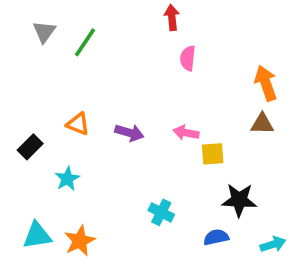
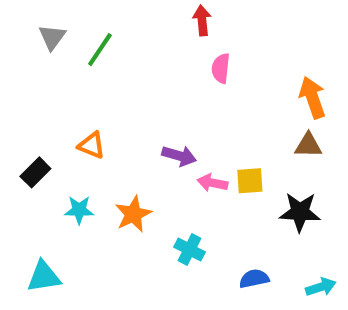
purple arrow: (129, 133) -> (179, 156), moved
pink arrow: (186, 133) -> (212, 183), moved
cyan star: (67, 179) -> (79, 210), turned 30
black star: (239, 200) -> (300, 212), moved
orange star: (80, 241) -> (133, 214), moved

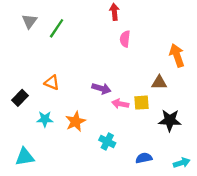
brown triangle: (308, 145) -> (159, 83), moved

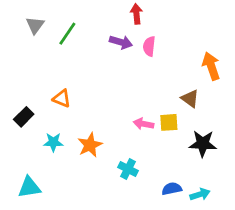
brown triangle: (159, 83) -> (190, 98), turned 35
purple arrow: (101, 88) -> (121, 42), moved
cyan arrow: (182, 163) -> (200, 194), moved

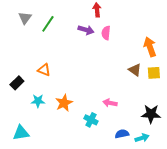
yellow square: (169, 122) -> (154, 73), moved
pink arrow: (144, 124) -> (110, 103), moved
black star: (203, 144) -> (151, 114), moved

